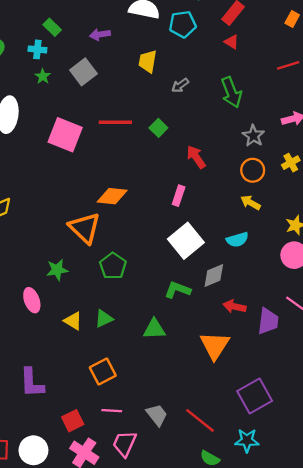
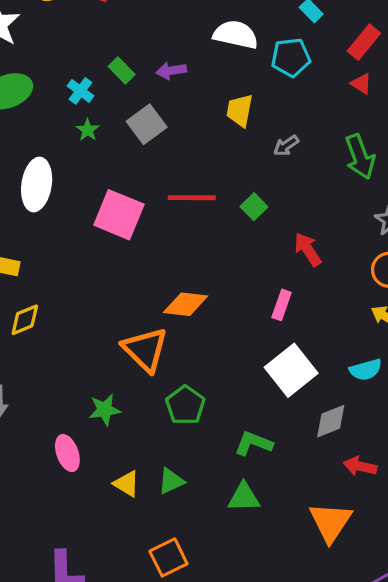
green rectangle: (52, 27) -> (122, 70), moved
cyan cross: (37, 49) -> (81, 91), turned 30
green L-shape: (178, 290) -> (254, 443), moved

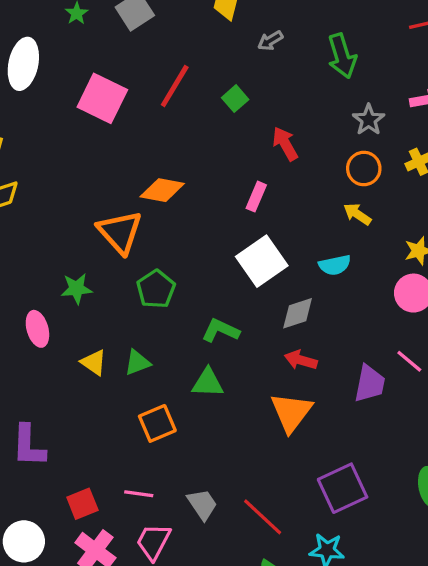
red line: (192, 198) -> (175, 86), turned -63
red arrow: (360, 466) -> (301, 360), moved
orange square: (168, 557) -> (157, 423), moved

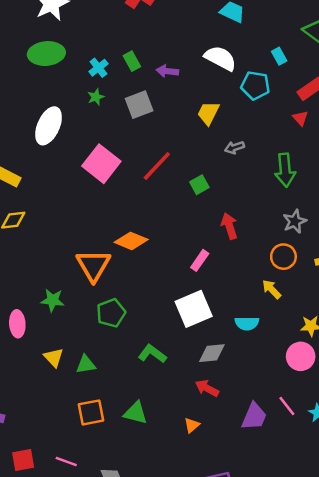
green triangle: (208, 383) -> (136, 413), moved
orange triangle: (291, 412) -> (192, 425), size x0.5

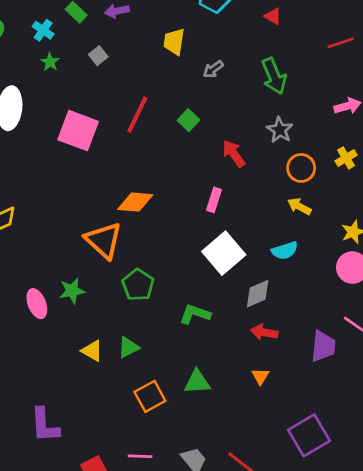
gray square: (139, 105) -> (98, 56), size x0.6
gray star: (295, 221) -> (280, 130), moved
pink ellipse: (17, 324) -> (37, 304), moved

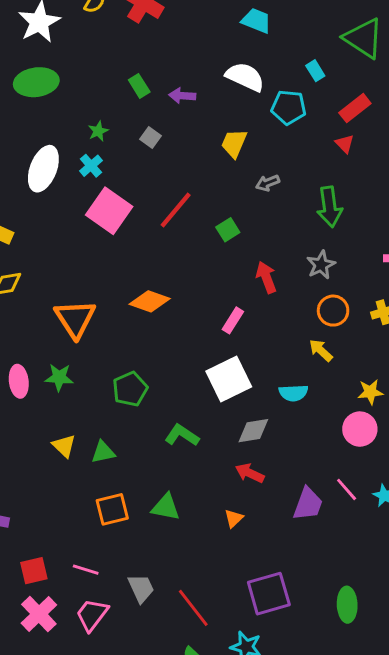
cyan cross: (43, 30) -> (91, 166), moved
gray square: (98, 56) -> (151, 138), turned -30
orange triangle: (103, 240) -> (75, 319), moved

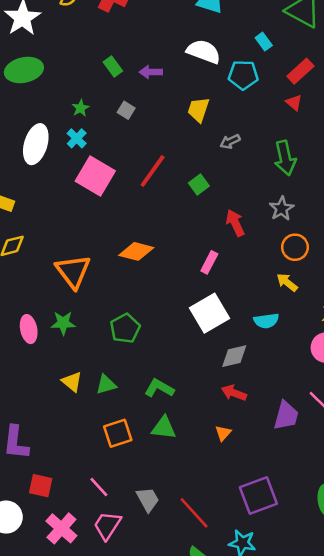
green L-shape: (182, 435) -> (159, 388), moved
pink line: (86, 570) -> (99, 487), turned 35
red square: (34, 571) -> (41, 486), moved, turned 30

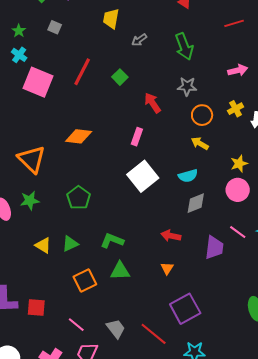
gray star: (282, 209) -> (187, 86), turned -30
gray diamond: (234, 356) -> (196, 203), moved
red square: (41, 486) -> (36, 307), moved
purple square: (258, 495) -> (185, 309), moved

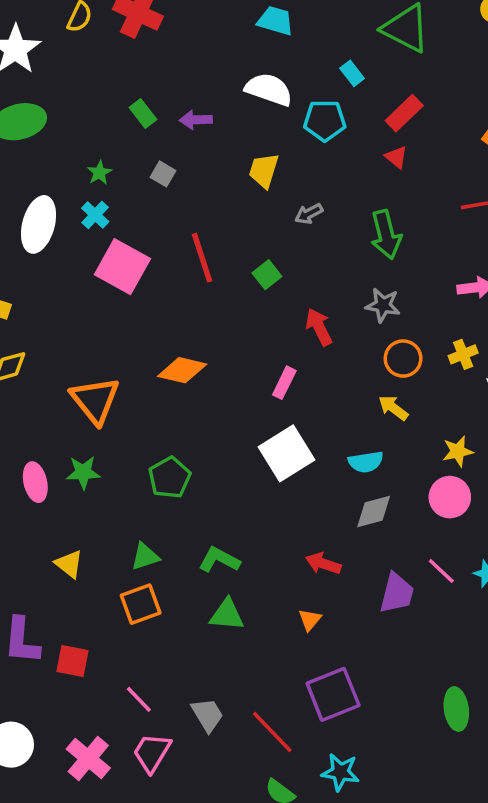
red line: (82, 72) -> (202, 258), turned -52
yellow triangle: (43, 245) -> (69, 564), moved
orange square: (85, 281) -> (141, 604), moved

